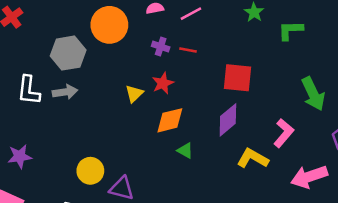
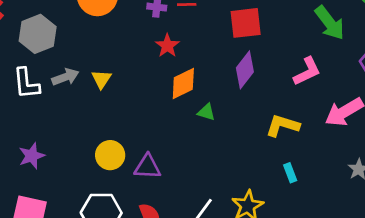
gray hexagon: (68, 53) -> (38, 34), moved
yellow triangle: (134, 94) -> (101, 79), moved
pink L-shape: (284, 133) -> (307, 71), turned 36
yellow L-shape: (253, 158) -> (283, 126), moved

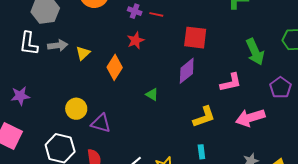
orange diamond: (183, 83) -> (115, 67), moved, turned -45
yellow L-shape: (283, 126) -> (204, 117), turned 130

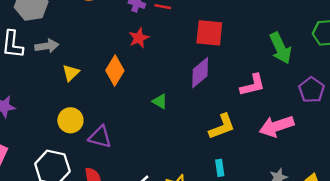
yellow triangle: (83, 53) -> (71, 73), moved

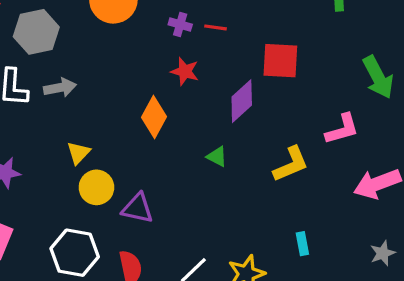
red star: (139, 38) -> (185, 71), turned -30
yellow triangle: (71, 73) -> (78, 153), moved
purple diamond: (200, 73) -> (242, 101), moved
yellow L-shape: (222, 127) -> (291, 164), moved

